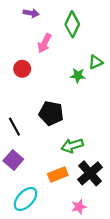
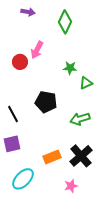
pink arrow: (44, 43) -> (37, 50), moved
green triangle: (96, 62) -> (86, 83), moved
green arrow: (72, 146) -> (80, 119), moved
purple square: (13, 160) -> (12, 144), turned 36

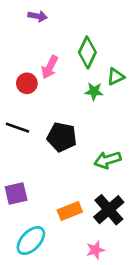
green diamond: (65, 22) -> (87, 52), moved
green triangle: (86, 83) -> (116, 77), moved
black line: (13, 114) -> (17, 128), moved, turned -42

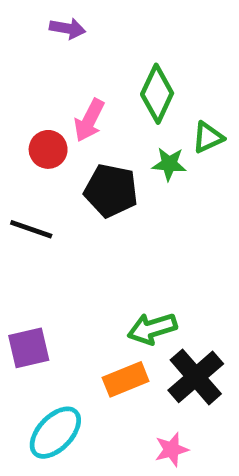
black pentagon: (62, 137) -> (111, 191), moved
green arrow: (107, 160) -> (152, 329), moved

